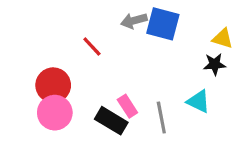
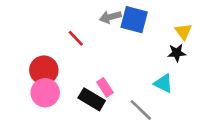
yellow triangle: (223, 38) -> (183, 32), turned 36
gray line: (161, 117) -> (141, 110), moved, turned -35

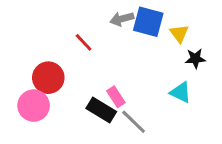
yellow triangle: (183, 32) -> (179, 34), moved
pink circle: (45, 93) -> (34, 106), moved
gray line: (141, 110) -> (134, 122), moved

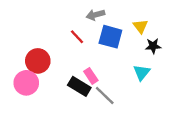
blue square: (148, 22) -> (110, 37), moved
red line: (84, 42) -> (77, 37), moved
cyan triangle: (181, 92) -> (142, 72), turned 42

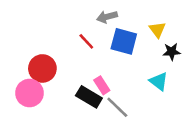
cyan triangle: (142, 72) -> (159, 81), turned -30

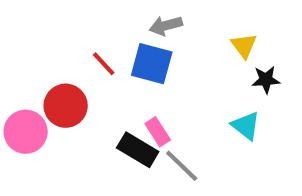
red line: (86, 41) -> (104, 64), moved
blue square: (124, 41) -> (152, 64), moved
pink circle: (29, 93) -> (26, 132), moved

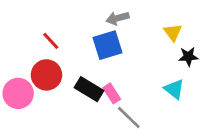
red line: (104, 64) -> (51, 41), moved
blue square: (152, 64) -> (107, 45), turned -32
black rectangle: (138, 150) -> (89, 89), moved

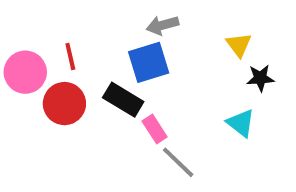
red line: (51, 41) -> (70, 57), turned 30
black rectangle: (89, 89) -> (123, 100), moved
pink circle: (18, 93) -> (25, 72), moved

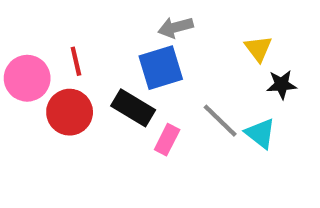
pink rectangle: (155, 129) -> (167, 140), turned 60
gray line: (178, 162) -> (220, 121), moved

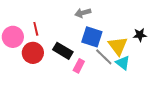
yellow triangle: (258, 49) -> (118, 46), moved, size x1.5
blue square: (161, 68) -> (92, 37), moved, turned 35
black star: (282, 85) -> (140, 35), moved

